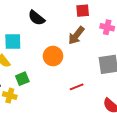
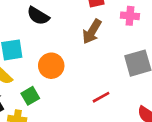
orange circle: (53, 56) -> (51, 66), moved

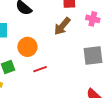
red line: (101, 97) -> (40, 69), moved

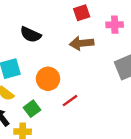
brown arrow: (62, 26) -> (82, 43), turned 60

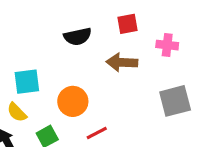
black semicircle: (31, 35) -> (78, 36), moved, turned -45

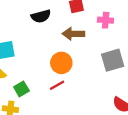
orange circle: (73, 101) -> (61, 63), moved

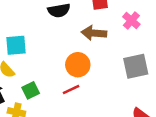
pink cross: (106, 20) -> (131, 21), turned 32

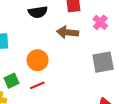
orange circle: (78, 65) -> (38, 60), moved
red line: (71, 89) -> (37, 85), moved

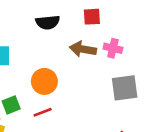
pink cross: (100, 22) -> (113, 48), moved, turned -32

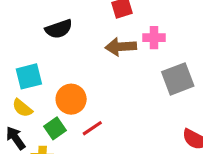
black semicircle: (48, 22) -> (59, 29), moved
orange circle: (44, 81) -> (71, 99), moved

